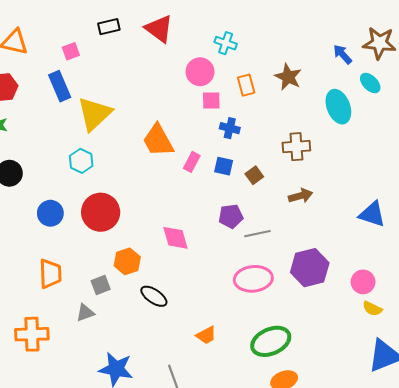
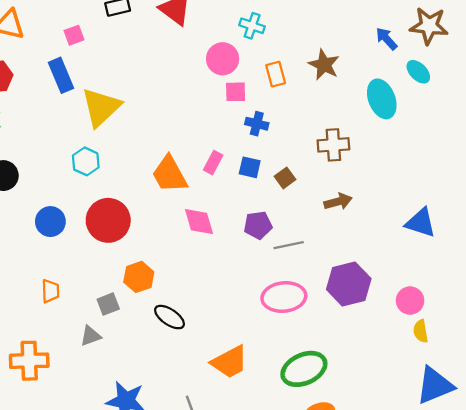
orange trapezoid: (158, 140) -> (170, 174), moved
pink diamond: (175, 238) -> (199, 222), moved
orange trapezoid: (50, 274) -> (50, 291), size x0.7
yellow semicircle: (372, 309) -> (421, 331), turned 54
orange trapezoid: (206, 335) -> (230, 362), size x1.6

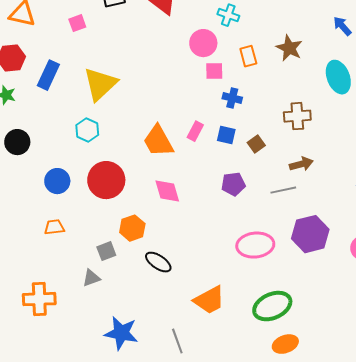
blue rectangle: (61, 75) -> (48, 75), moved, turned 48
pink diamond: (199, 222) -> (167, 191), moved
gray line: (289, 245) -> (283, 190), moved
orange trapezoid: (50, 291) -> (54, 227), moved, turned -95

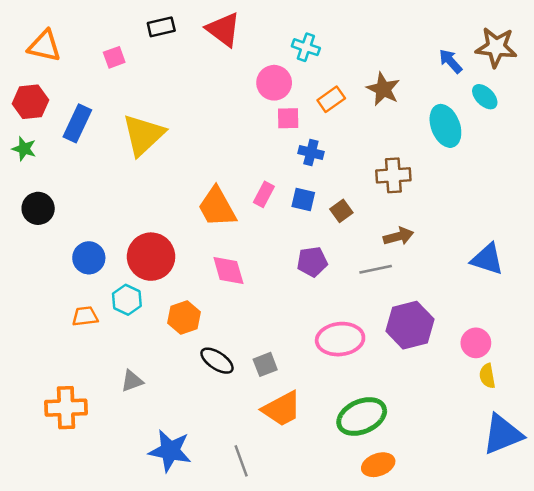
orange rectangle: (248, 56) -> (331, 99), turned 70
cyan hexagon: (87, 130) -> (127, 300), moved
gray square: (106, 251) -> (265, 364), moved

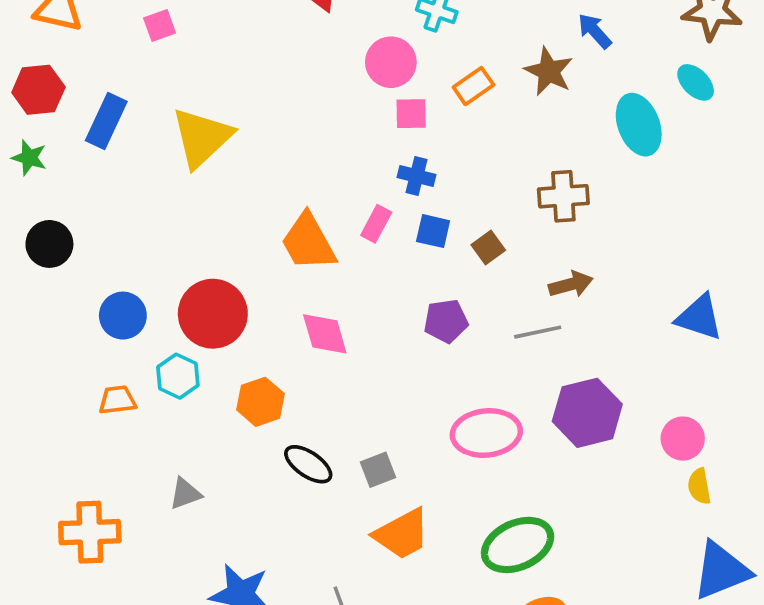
blue arrow: (450, 61) -> (595, 31), moved
blue cross: (311, 153) -> (417, 176), moved

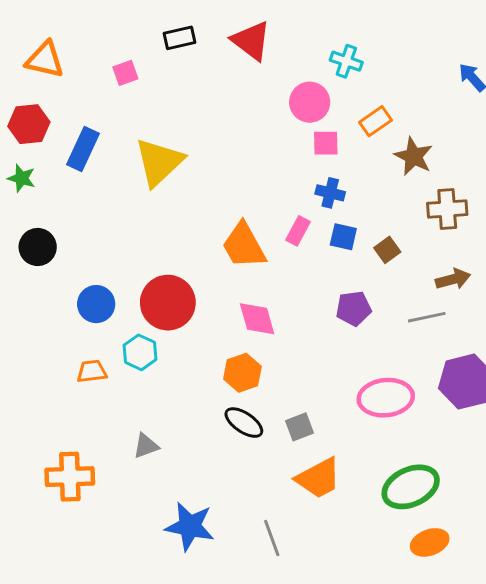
brown star: (549, 71) -> (414, 156), moved
orange hexagon: (261, 402) -> (242, 373), moved

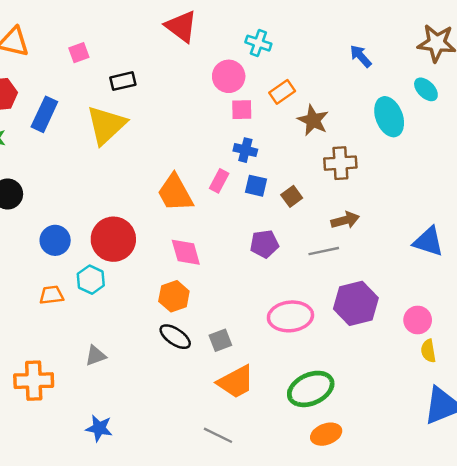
black rectangle: (180, 38) -> (123, 81), moved
blue star: (190, 526) -> (99, 428), moved, size x0.7
gray line: (272, 538) -> (218, 435), moved, turned -44

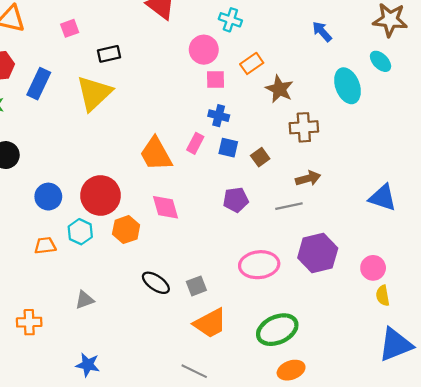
orange hexagon: (174, 296) -> (126, 230), moved
orange cross: (34, 381) -> (29, 322), size x0.7

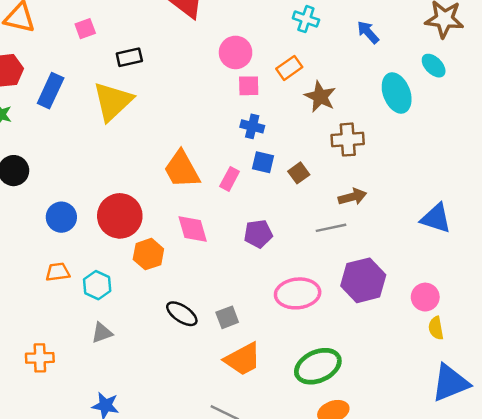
cyan cross: (230, 20) -> (306, 19), moved
pink rectangle: (195, 143) -> (230, 179), moved
purple pentagon: (236, 200) -> (258, 234), moved
cyan hexagon: (80, 232) -> (97, 285), moved

